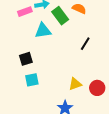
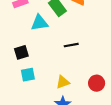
black line: (85, 44) -> (71, 45), moved, turned 48
yellow triangle: (75, 84) -> (63, 82), moved

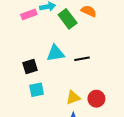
cyan triangle: (39, 23) -> (55, 53), moved
red circle: (97, 83) -> (96, 99), moved

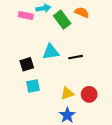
pink rectangle: (29, 14) -> (26, 16), turned 32

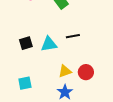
cyan triangle: (51, 52) -> (49, 44), moved
cyan square: (33, 86) -> (25, 83), moved

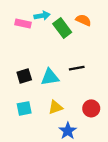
yellow triangle: (65, 71) -> (55, 107), moved
cyan square: (25, 83) -> (24, 108), moved

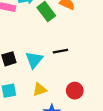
cyan triangle: (50, 77) -> (34, 60), turned -42

